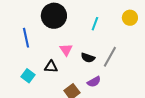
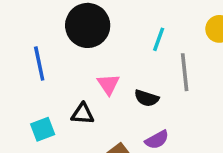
gray line: (110, 57) -> (185, 72), moved, turned -35
cyan square: (28, 76) -> (43, 129), turned 32

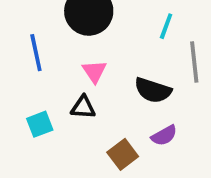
pink triangle: (108, 84) -> (94, 71), moved
black semicircle: (147, 98) -> (153, 90), size x1.4

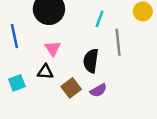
black semicircle: (153, 90) -> (91, 61), turned 80
brown square: (123, 154) -> (71, 88), moved

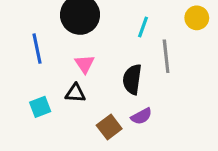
brown square: (71, 88) -> (109, 127), moved

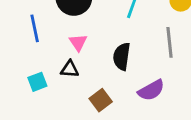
gray line: (166, 56) -> (169, 42), moved
purple semicircle: (141, 116) -> (151, 90), moved, size x1.4

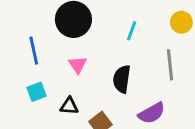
black triangle: (70, 69) -> (69, 106), moved
cyan square: (37, 82) -> (37, 92), moved

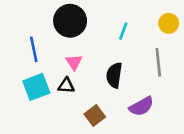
cyan square: (37, 92) -> (36, 87), size x1.5
black triangle: (69, 106) -> (66, 86), moved

